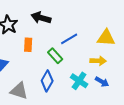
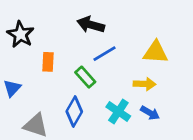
black arrow: (41, 18) -> (91, 25), moved

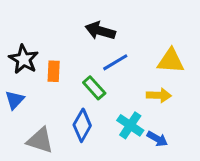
black star: (20, 34) -> (24, 59), moved
blue arrow: (150, 113) -> (157, 139), moved

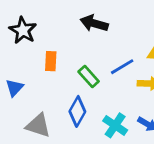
black star: (24, 59) -> (23, 30), moved
blue line: (115, 62) -> (122, 67), moved
cyan cross: (130, 125) -> (115, 125), moved

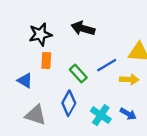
black star: (23, 30) -> (40, 34), moved, turned 30
blue triangle: (14, 88) -> (25, 81), moved, turned -42

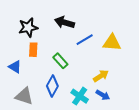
blue line: (107, 65) -> (85, 40), moved
yellow arrow: (129, 79) -> (101, 76), moved, turned -35

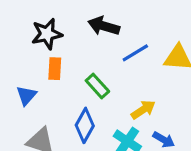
blue triangle: (15, 67) -> (26, 95), turned 40
yellow arrow: (101, 76) -> (143, 110), moved

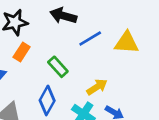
orange rectangle: (55, 69) -> (22, 52), turned 30

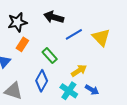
yellow triangle: (127, 43) -> (101, 37), turned 42

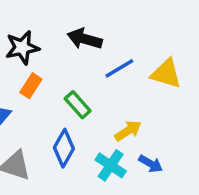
yellow triangle: (101, 37) -> (166, 74), turned -30

